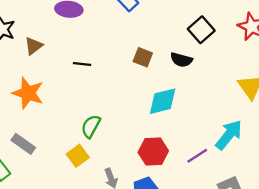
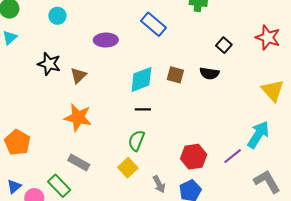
black square: (201, 30) -> (224, 45), size x0.7
black line: (82, 64) -> (143, 109), moved
cyan diamond: (163, 101) -> (141, 79), moved

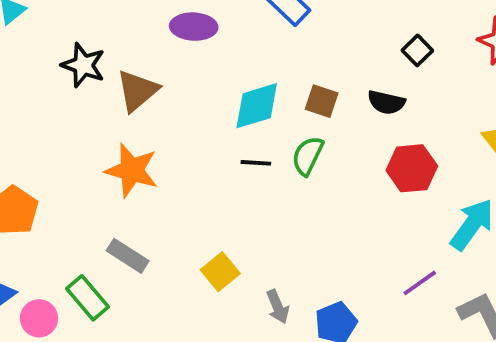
brown triangle: (78, 75) -> (137, 91), size x1.4
green semicircle: (136, 141) -> (308, 156), moved
purple line: (233, 156) -> (420, 283), moved
red hexagon: (194, 157) -> (412, 168), moved

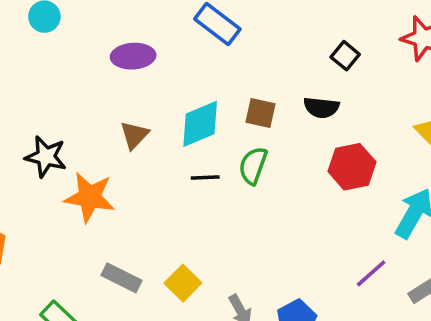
black star: (83, 65) -> (46, 157), moved
brown triangle: (137, 91) -> (134, 135), moved, size x0.7
gray rectangle: (128, 256) -> (122, 278), moved

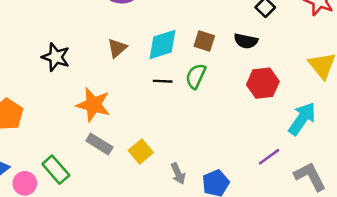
orange star: (90, 197) -> (93, 105), moved

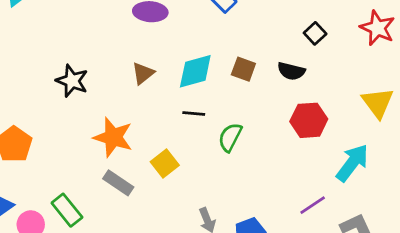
green semicircle: (196, 76) -> (230, 137), moved
yellow square: (141, 151) -> (165, 164), moved

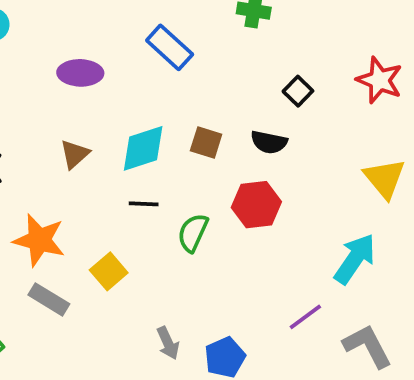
red hexagon: (309, 120) -> (256, 205), moved

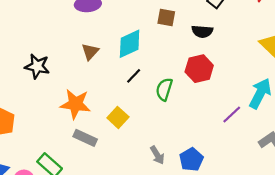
brown square: (206, 142) -> (166, 17), moved
black line: (144, 204) -> (134, 76), turned -42
purple line: (305, 317) -> (232, 115), moved

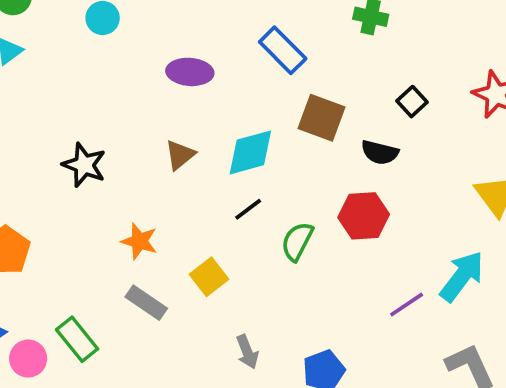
brown square: (166, 17) -> (321, 118), size x1.4
orange star: (75, 104) -> (139, 241), size x0.7
gray arrow: (157, 155) -> (247, 352), moved

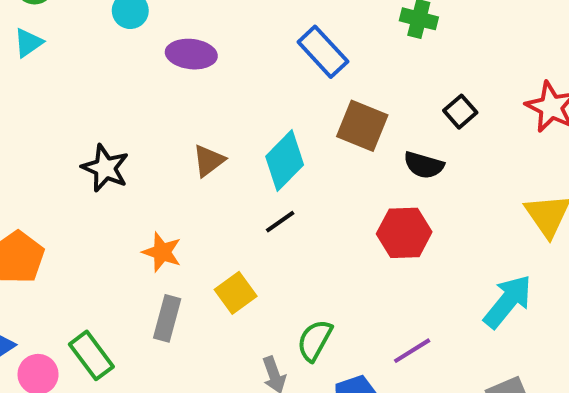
purple ellipse: (190, 72) -> (191, 54), moved
cyan diamond: (250, 152) -> (285, 161), turned -32
green semicircle: (297, 241) -> (315, 340), moved
gray rectangle: (146, 303) -> (167, 318), turned 69
purple line: (407, 305) -> (412, 351), moved

